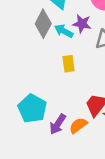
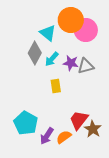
purple star: (82, 24) -> (71, 63), moved
cyan arrow: (64, 31) -> (52, 59), turned -77

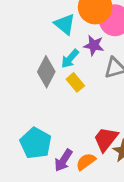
gray diamond: (35, 53) -> (46, 72), moved
purple star: (71, 63) -> (94, 45), moved
yellow rectangle: (56, 86) -> (75, 82), moved, turned -32

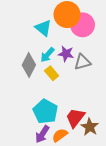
purple star: (94, 45) -> (66, 54), moved
cyan pentagon: (36, 143) -> (45, 111), moved

